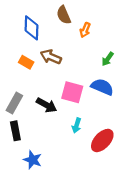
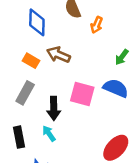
gray rectangle: (14, 103) -> (25, 93), moved
black arrow: (47, 105) -> (54, 108), turned 60
cyan arrow: (77, 125) -> (49, 133), moved, turned 128

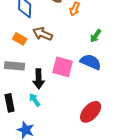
gray rectangle: (25, 93) -> (15, 66), turned 66

